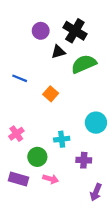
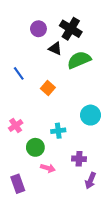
black triangle: (58, 52) -> (55, 49), turned 40
blue line: (20, 78) -> (19, 73), turned 32
purple cross: (84, 160) -> (79, 159), moved
purple rectangle: (19, 179) -> (18, 184), moved, turned 54

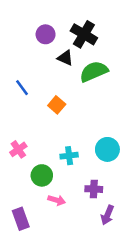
cyan circle: (90, 115) -> (107, 149), moved

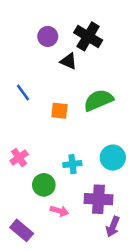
green semicircle: (94, 71) -> (98, 100), moved
orange square: (57, 105) -> (59, 111), turned -35
purple cross: (94, 189) -> (98, 199), size x1.5
purple rectangle: (21, 219) -> (22, 230), turned -30

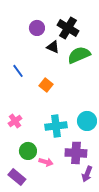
green semicircle: (98, 100) -> (79, 55), moved
orange square: (59, 111) -> (46, 85), turned 32
cyan cross: (72, 164) -> (56, 126), size x1.5
green circle: (44, 185) -> (28, 151), moved

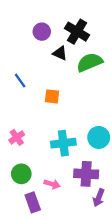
orange square: (46, 85) -> (52, 96), turned -32
green circle: (28, 151) -> (21, 174), moved
purple rectangle: (17, 177) -> (33, 202), moved, turned 30

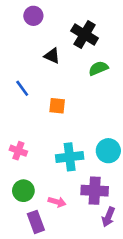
purple circle: (42, 32) -> (33, 16), moved
black triangle: (60, 53) -> (52, 56), moved
green semicircle: (90, 62) -> (98, 68), size x0.7
pink cross: (17, 137) -> (18, 151), turned -35

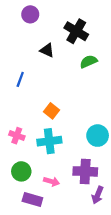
blue line: (22, 88) -> (20, 79), turned 56
orange square: (57, 106) -> (52, 111), moved, turned 32
cyan cross: (70, 157) -> (49, 141), moved
purple rectangle: (36, 222) -> (32, 199), turned -54

